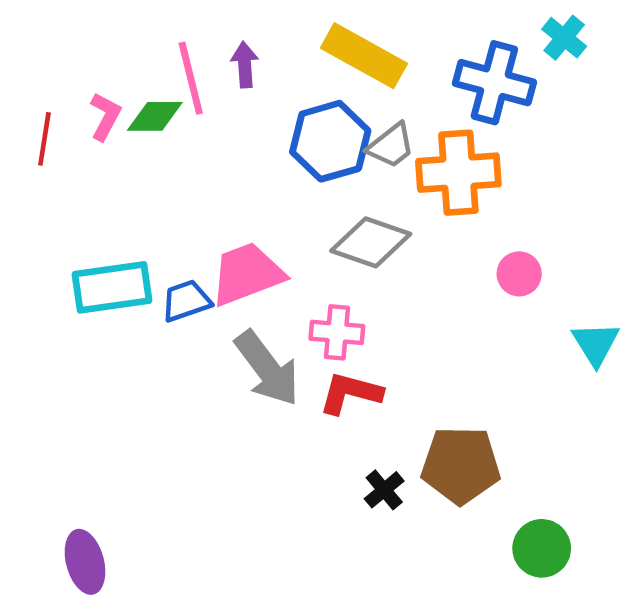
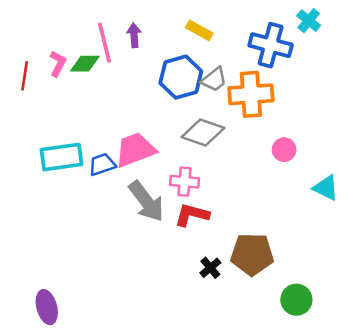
yellow rectangle: (364, 56) -> (199, 30), size x0.6
cyan triangle: (596, 344) -> (326, 188), turned -32

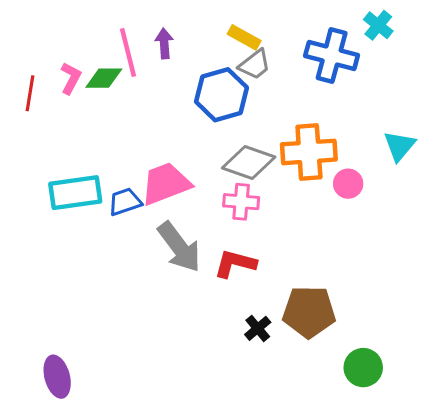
gray trapezoid: (214, 80) -> (255, 65), moved
orange cross: (251, 94) -> (309, 152), moved
pink cross: (184, 182) -> (241, 202), moved
cyan triangle: (326, 188) -> (399, 146), moved, turned 44

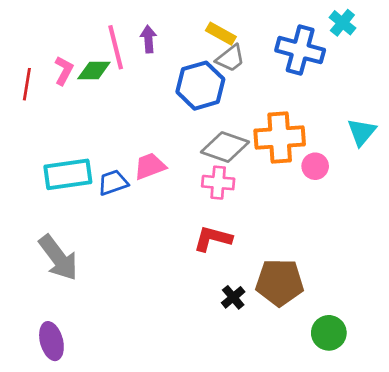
pink trapezoid: (166, 184) -> (150, 166), size x0.7
gray arrow: (179, 247) -> (58, 258), moved

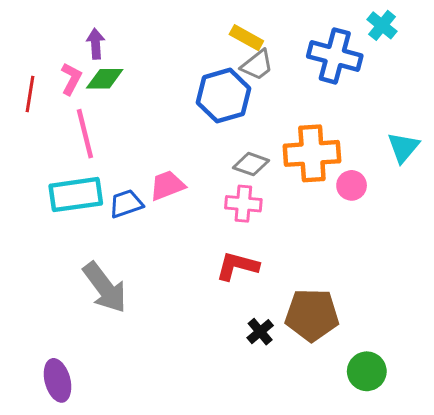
purple arrow: (148, 39) -> (96, 44), moved
pink line: (116, 47) -> (85, 134), moved
gray diamond: (225, 147) -> (251, 164), size x0.7
gray arrow: (58, 258) -> (105, 287), moved

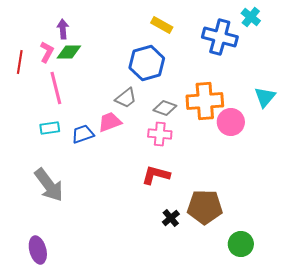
gray trapezoid: (257, 65) -> (126, 98), moved
pink circle: (352, 185) -> (231, 122), size x1.4
cyan rectangle: (76, 195) -> (50, 128), size x0.6
gray arrow: (105, 287) -> (49, 185), moved

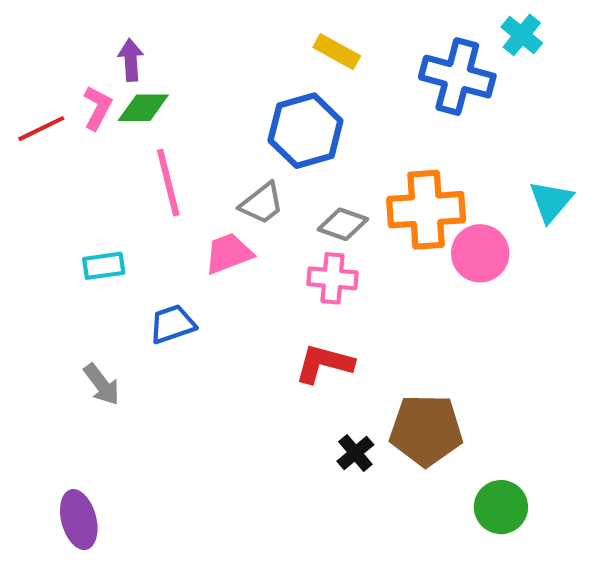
red line: (20, 62) -> (41, 129), turned 55
pink line: (56, 88) -> (168, 183), moved
blue trapezoid: (83, 134) -> (172, 324), moved
gray arrow: (49, 185) -> (102, 384), size x0.6

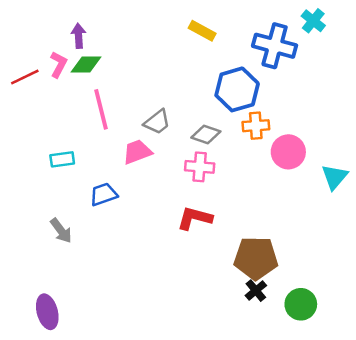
blue hexagon: (305, 131) -> (237, 89), moved
cyan triangle: (551, 201) -> (334, 177), moved
orange cross: (426, 210) -> (256, 126), size x0.6
black cross: (355, 453) -> (256, 291), moved

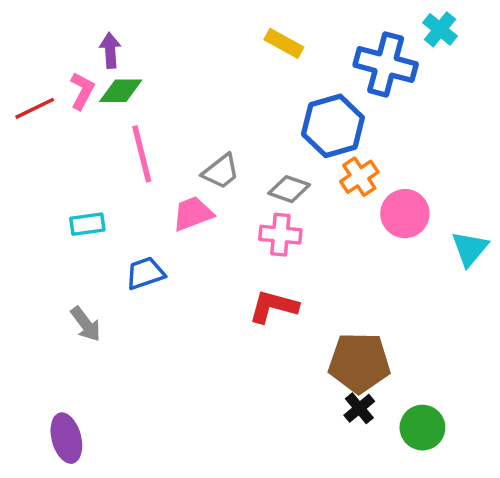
orange cross: (256, 126) -> (359, 177), turned -30

